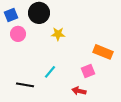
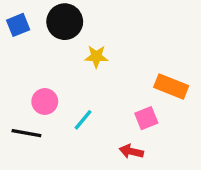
pink circle: (18, 34) -> (45, 101), moved
black line: (25, 85) -> (26, 133), moved

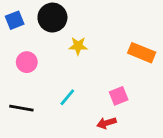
orange rectangle: (171, 87) -> (142, 53), moved
pink circle: (45, 101) -> (27, 62), moved
red arrow: (131, 151) -> (107, 123), turned -30

